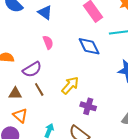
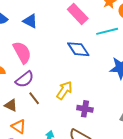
pink semicircle: (48, 42) -> (22, 52), moved, size x1.6
brown triangle: (15, 93) -> (11, 105), turned 32

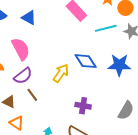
blue diamond: (78, 49) -> (86, 61), moved
yellow arrow: (64, 90) -> (61, 73), moved

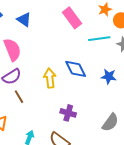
blue star: (119, 65) -> (109, 76), size x0.7
yellow arrow: (61, 73) -> (50, 78), turned -48

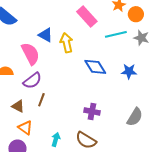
blue triangle: (24, 19) -> (46, 35), moved
yellow arrow: (50, 78) -> (67, 43), moved
brown line: (19, 97) -> (41, 100), turned 56

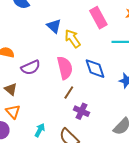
yellow arrow: (67, 43) -> (73, 39), turned -36
pink semicircle: (30, 54) -> (65, 68), moved
brown line: (41, 100) -> (69, 92), moved

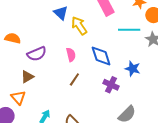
pink semicircle: (65, 68) -> (71, 55), size x0.6
brown triangle: (11, 89) -> (27, 77), moved, turned 48
purple cross: (82, 111) -> (111, 85), moved

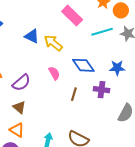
brown triangle: (27, 77) -> (19, 107), turned -32
brown line: (74, 79) -> (74, 94), moved

